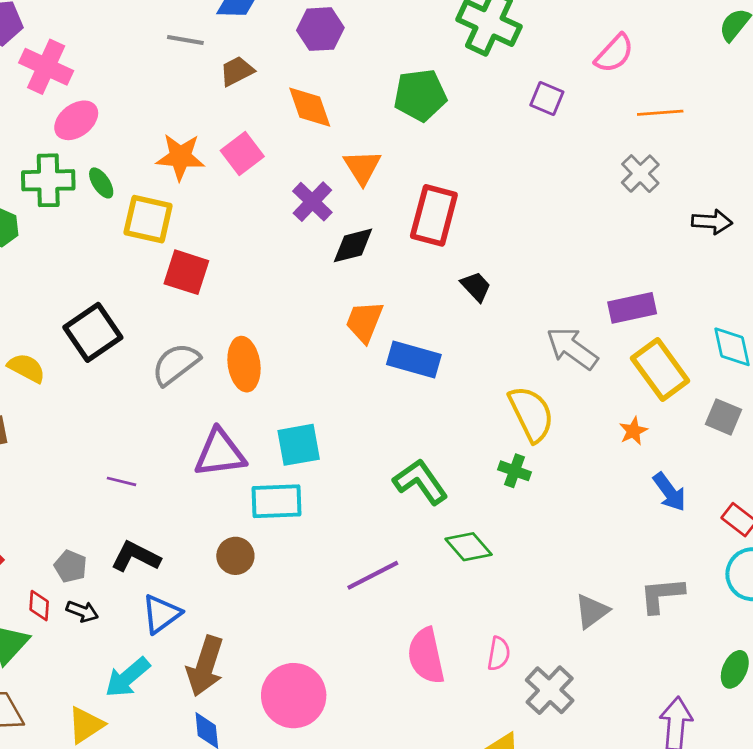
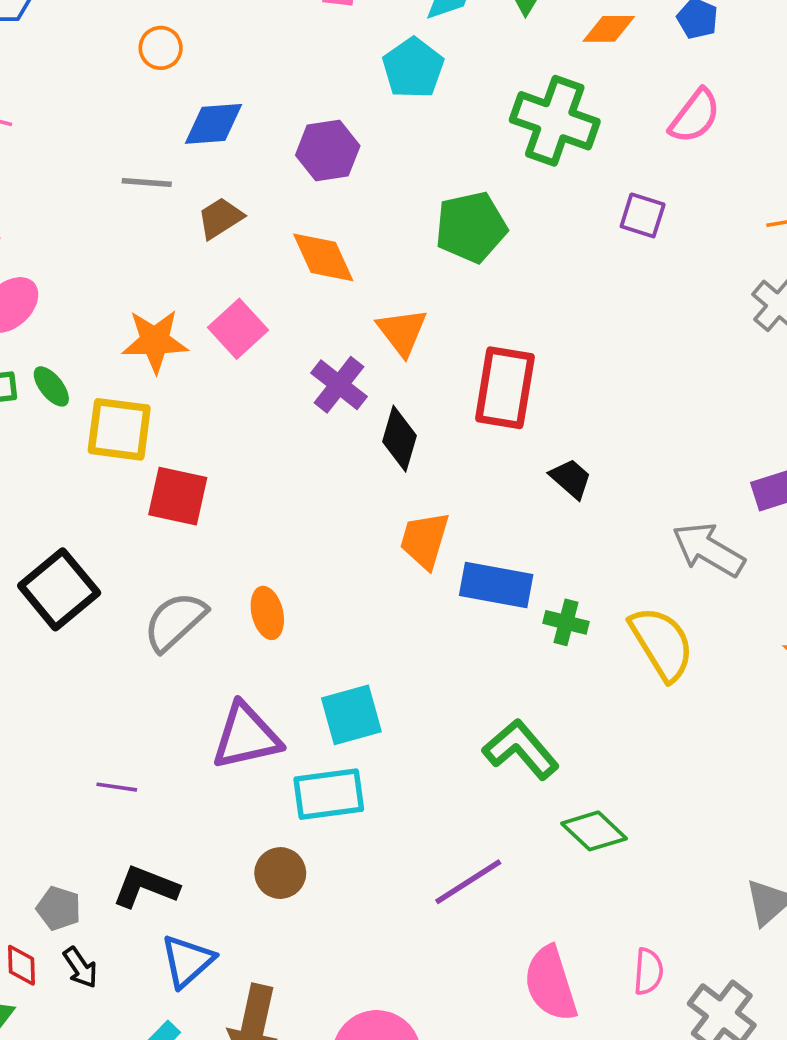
pink semicircle: (614, 53) -> (695, 116), moved
black diamond: (353, 245) -> (399, 439), turned -54
orange ellipse: (244, 364) -> (267, 613), size x0.7
green cross: (515, 471) -> (566, 622), moved
black arrow: (82, 611) -> (80, 968), turned 40

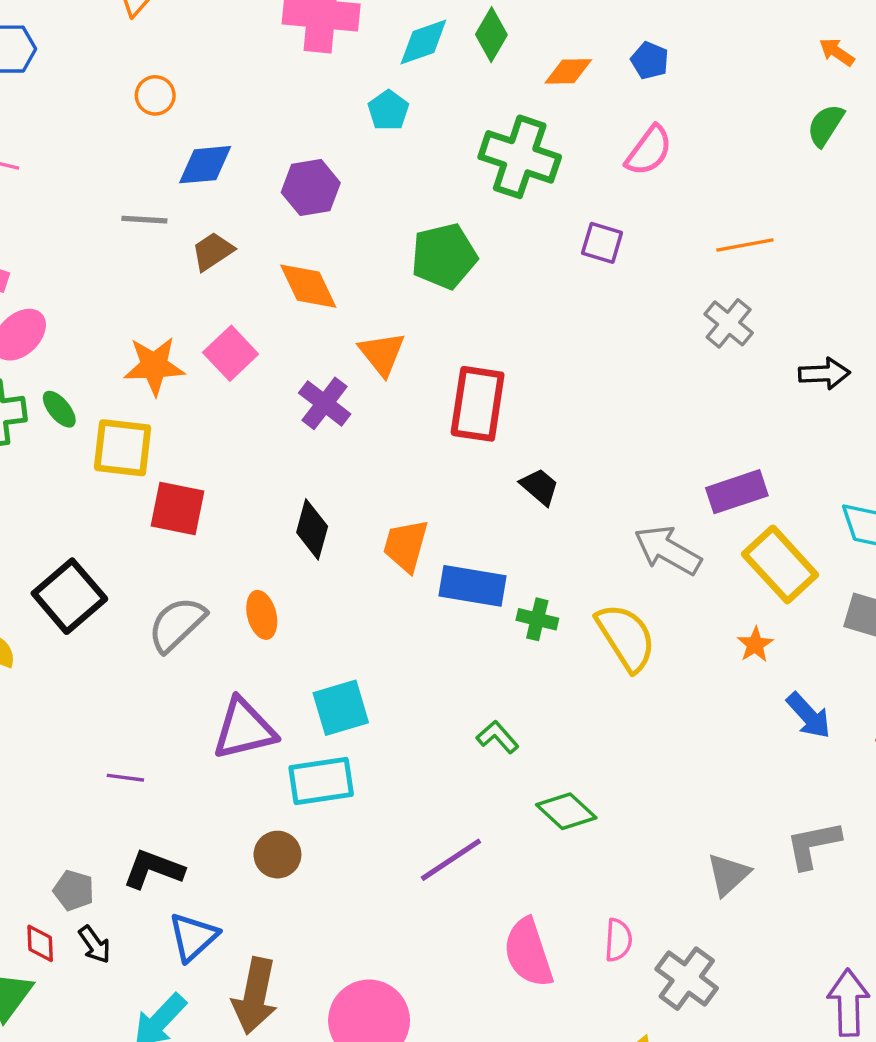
cyan pentagon: (413, 68) -> (388, 110), size x0.7
black diamond: (399, 439) -> (312, 529), moved
green L-shape: (521, 749) -> (498, 737), size x0.6

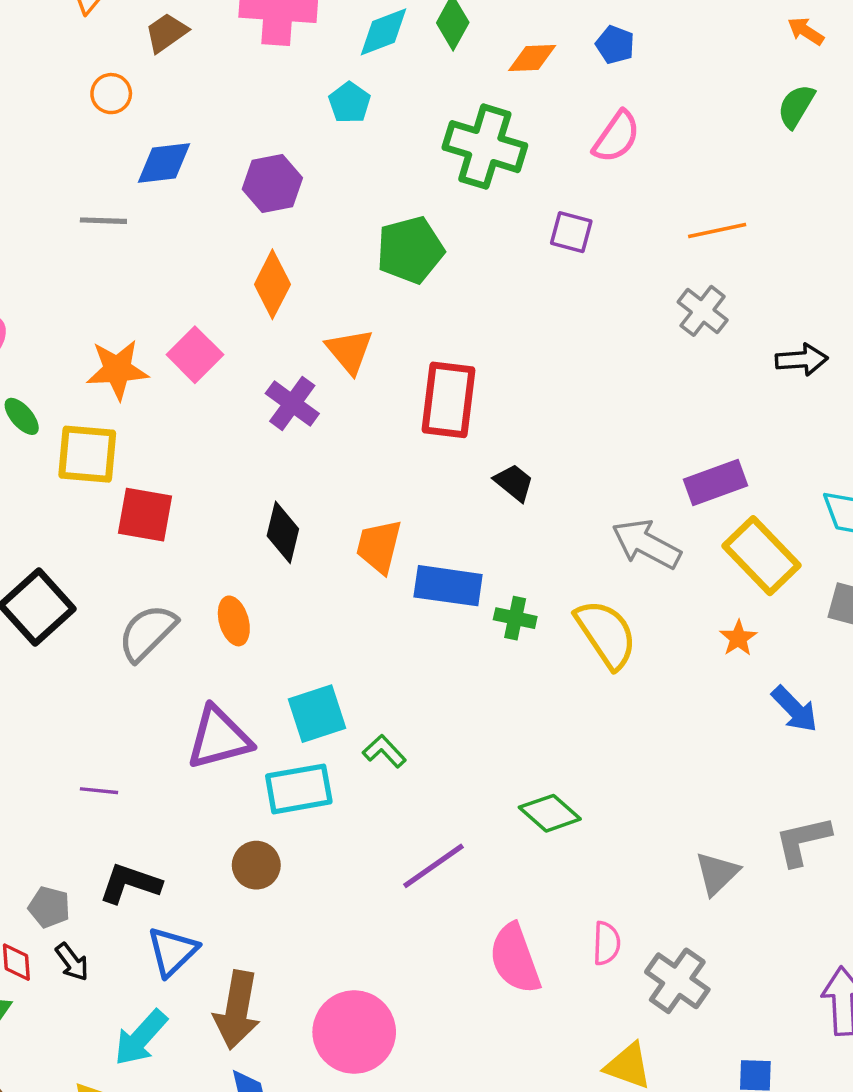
brown trapezoid: (213, 251) -> (166, 33), moved
orange diamond: (308, 286) -> (272, 284), turned 54
green L-shape: (498, 737) -> (384, 751), moved

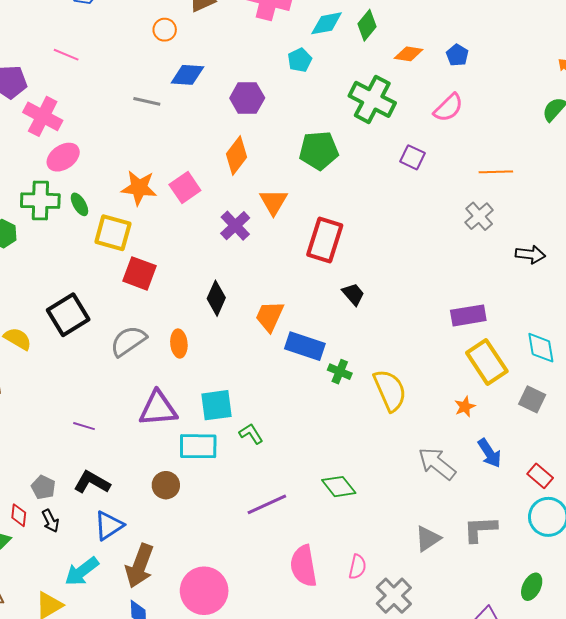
gray arrow: (646, 544) -> (437, 464), moved

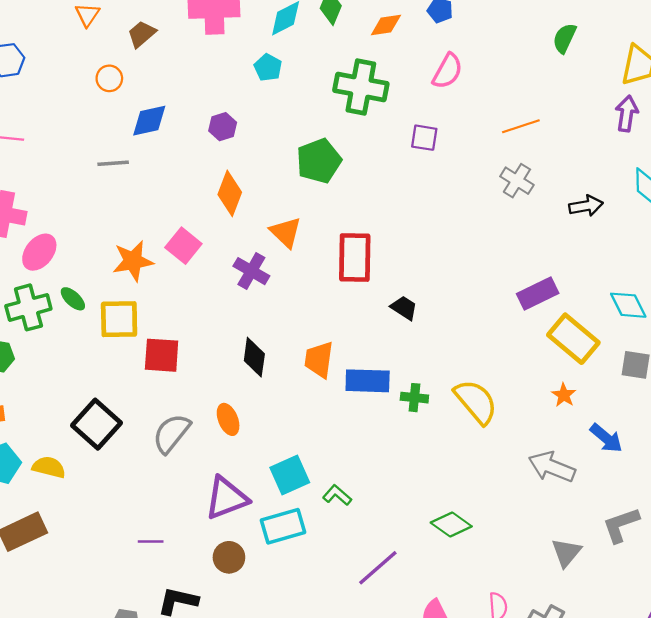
purple hexagon: (247, 98) -> (223, 127), size x0.7
brown circle: (166, 485) -> (229, 557), moved

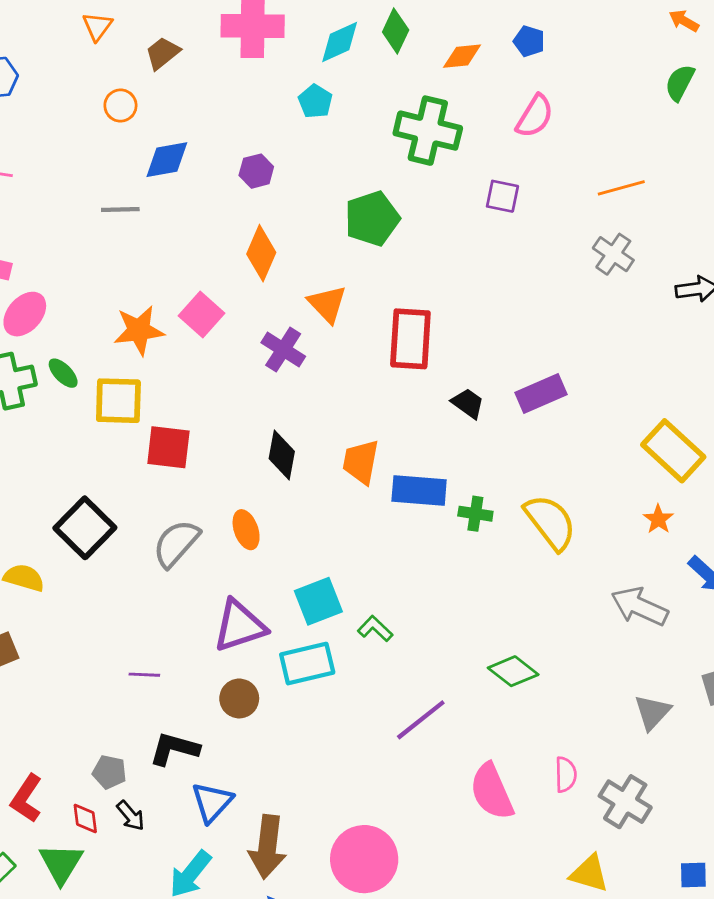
purple rectangle: (538, 293) -> (541, 394), moved

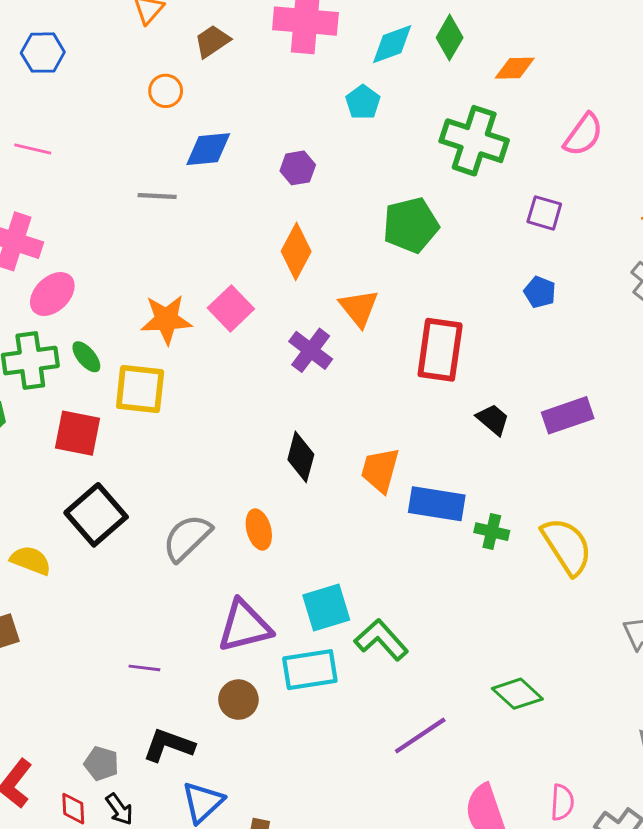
blue pentagon: (529, 41) -> (540, 292), moved
red square: (168, 447) -> (78, 433), moved
green L-shape: (375, 629) -> (381, 640), size x1.5

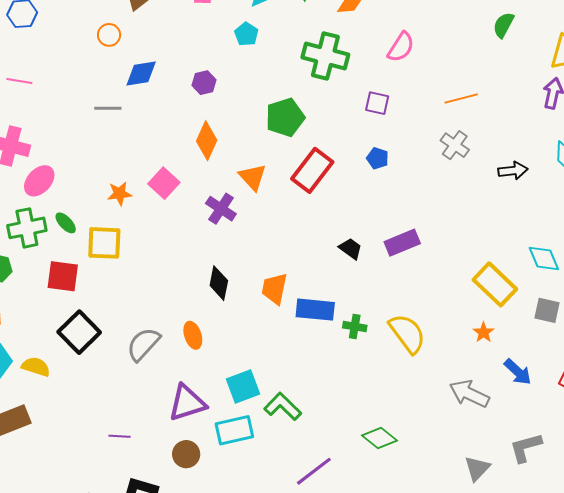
orange star: (166, 320) -> (119, 194), size x0.7
red rectangle: (440, 350) -> (312, 170), moved, turned 33

